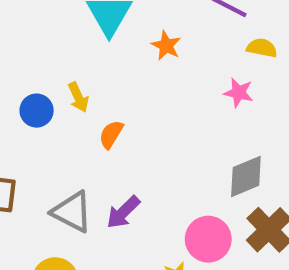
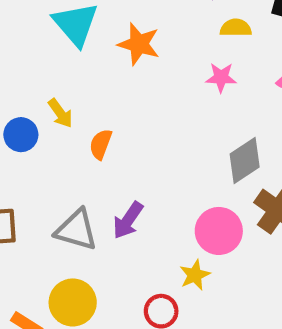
orange star: (166, 46) -> (139, 44), size x1.4

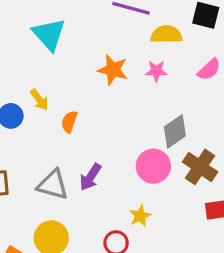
yellow semicircle: (236, 28) -> (166, 34), size x1.4
orange star: (139, 44) -> (113, 70), moved
pink circle: (219, 231) -> (153, 166), moved

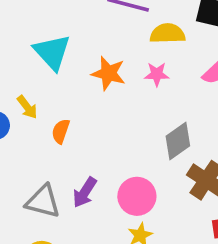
cyan triangle: (49, 34) -> (52, 52), moved
pink circle: (153, 166) -> (137, 196), moved

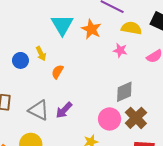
orange star: (108, 73) -> (91, 29), moved
pink circle: (137, 196) -> (110, 119), moved

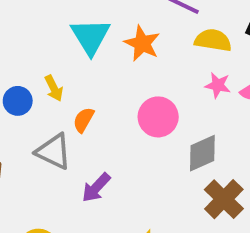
pink star: (120, 50) -> (218, 85), moved
gray triangle: (39, 110) -> (54, 151), moved
pink circle: (110, 119) -> (158, 117), moved

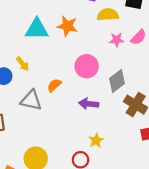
cyan triangle: (90, 36) -> (37, 29), turned -45
orange semicircle: (84, 120) -> (54, 85), moved, turned 32
purple arrow: (96, 188) -> (89, 104), moved, turned 66

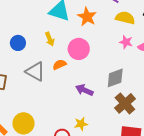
yellow arrow: (23, 64) -> (50, 39), moved
pink circle: (87, 66) -> (79, 49), moved

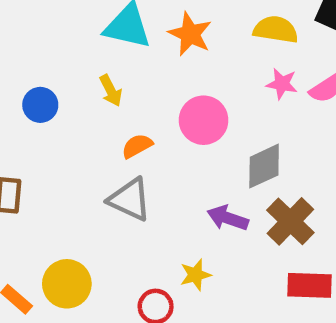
pink circle: (79, 49) -> (204, 120), moved
gray triangle: (35, 71) -> (130, 199), moved
purple arrow: (84, 90) -> (228, 218), moved

